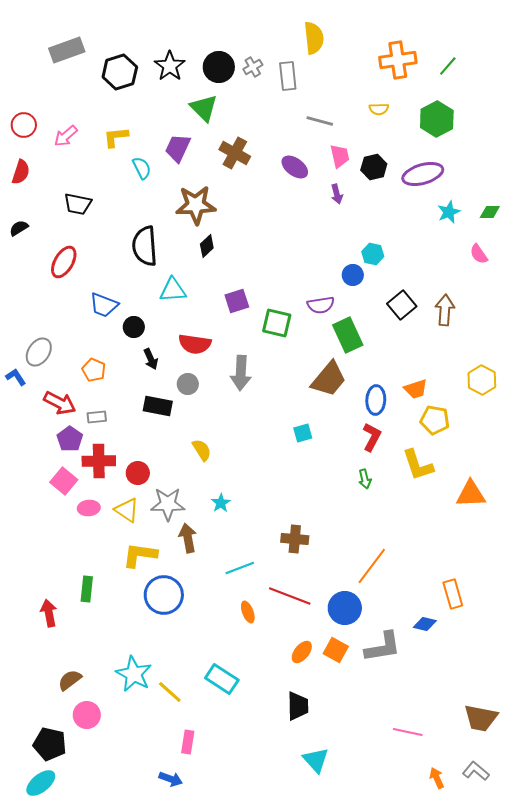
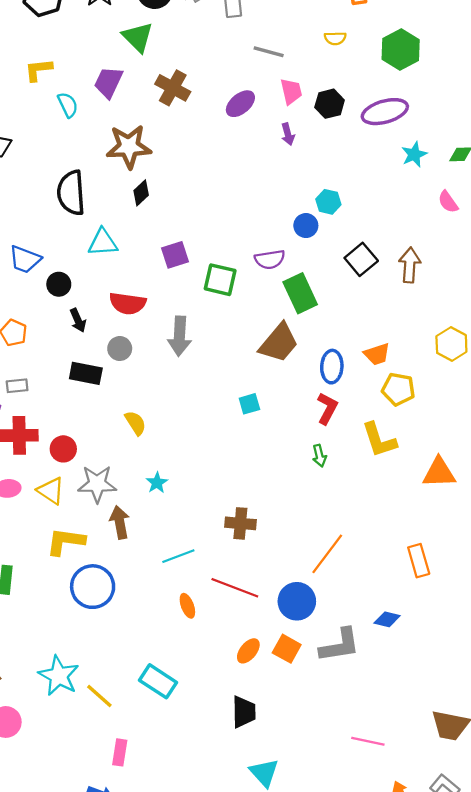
purple ellipse: (295, 167) -> (240, 104), turned -76
orange rectangle: (453, 594) -> (419, 561), moved

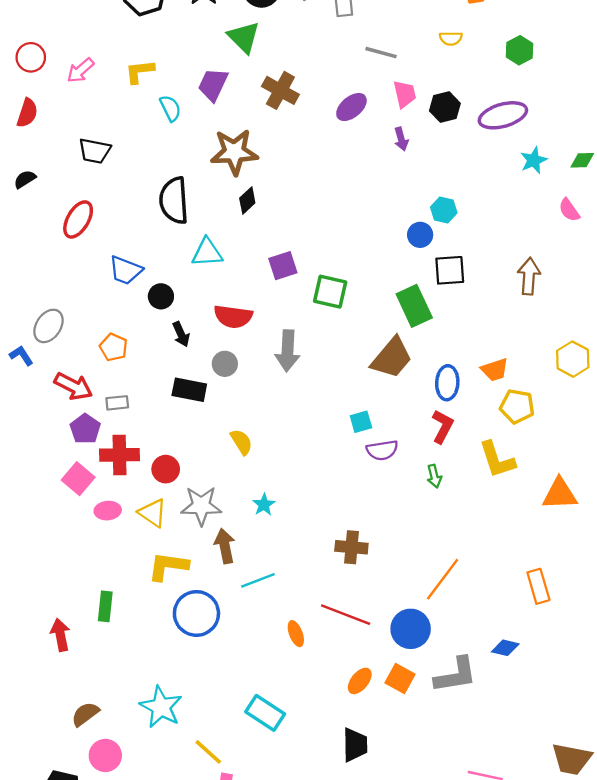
green hexagon: (401, 50) -> (519, 50), size x0.7
purple semicircle: (270, 259) -> (382, 450), moved
black square: (361, 259) -> (450, 270), moved, turned 36
cyan line: (178, 556) -> (258, 580), moved
yellow line: (99, 696) -> (208, 752), moved

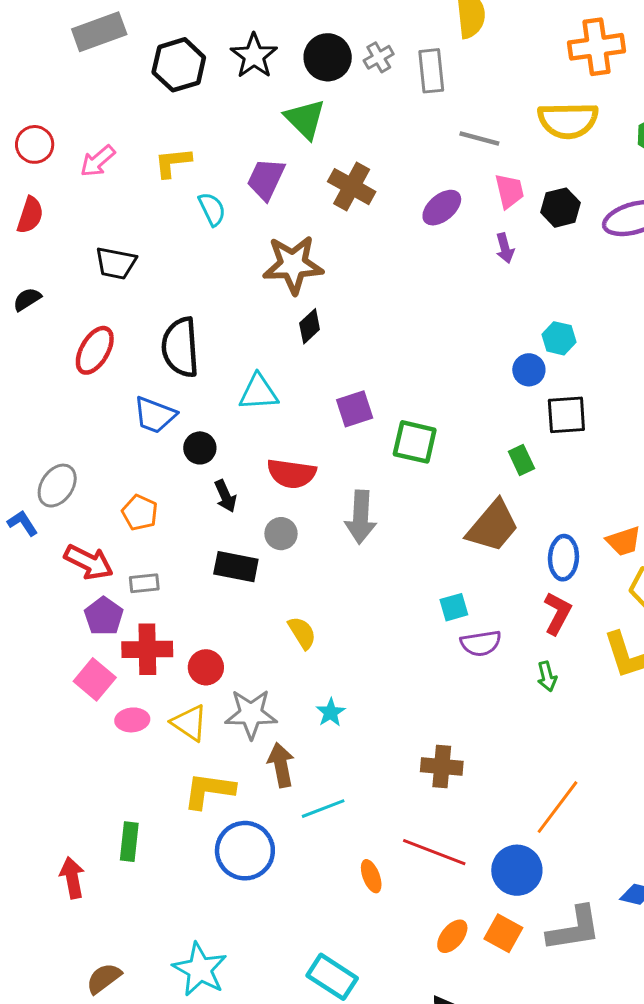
yellow semicircle: (451, 38) -> (568, 120), size x2.0
black semicircle: (174, 201) -> (180, 347), moved
green rectangle: (414, 306) -> (521, 460), size x0.6

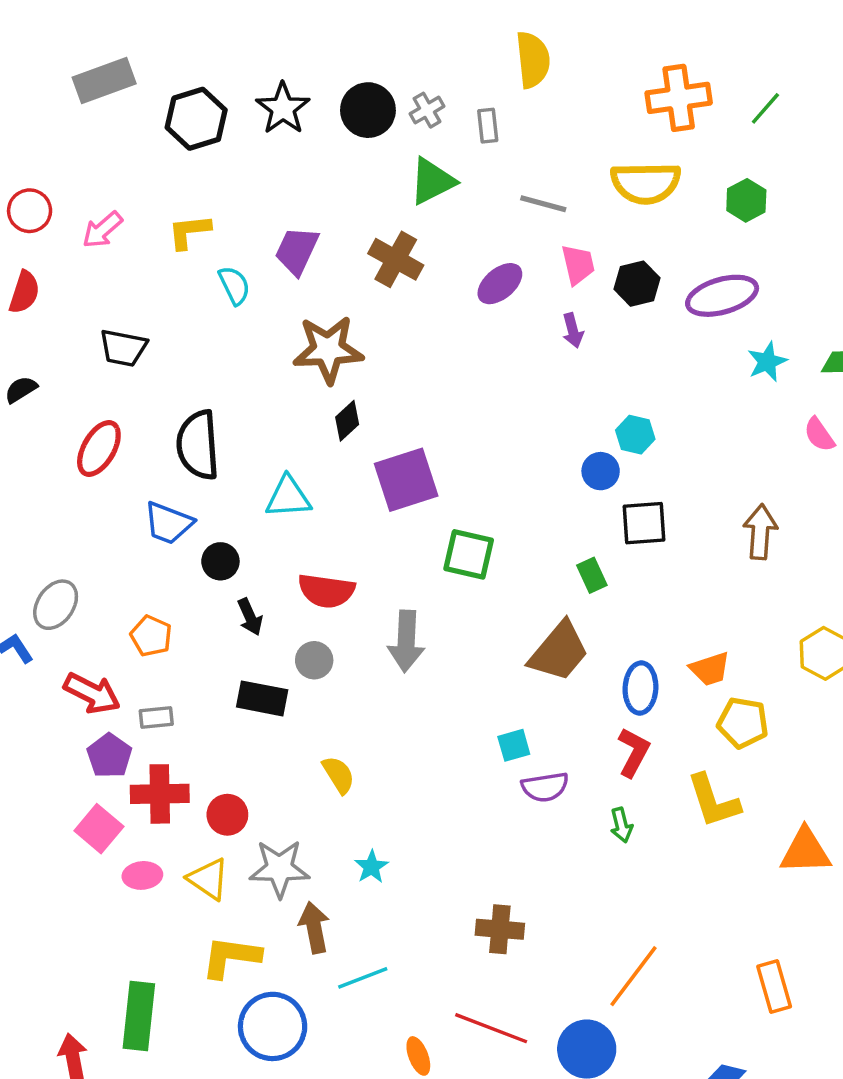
gray rectangle: (431, 71) -> (488, 126), size x0.7
green triangle: (305, 119) -> (432, 181), moved, turned 48
purple square: (355, 409) -> (406, 480), moved, size x1.5
green rectangle: (129, 842) -> (139, 1016), size x1.5

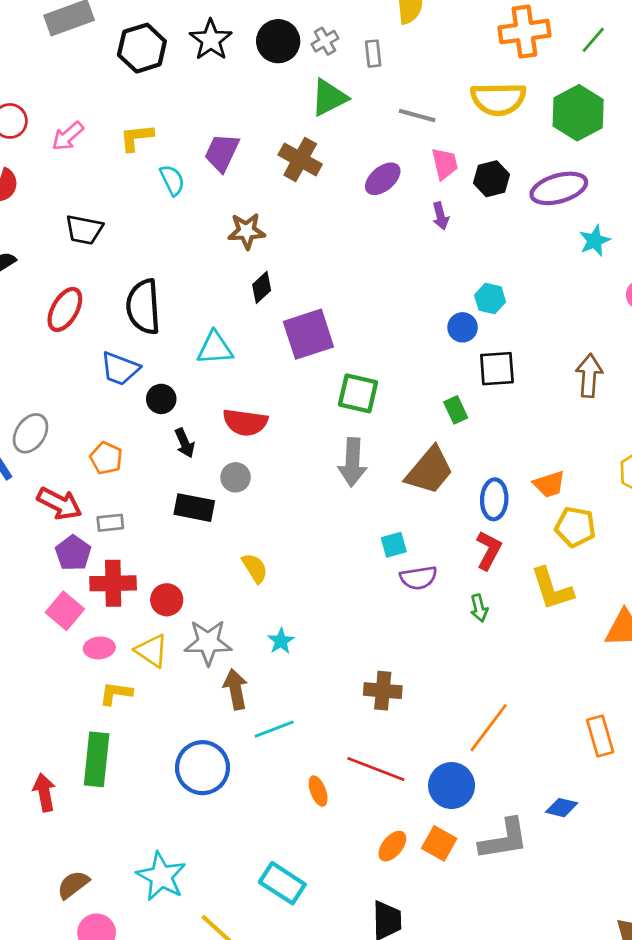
green hexagon: (746, 200) -> (578, 113), size x1.6
brown star: (328, 350) -> (247, 231), size x0.7
gray arrow: (406, 641) -> (352, 462), moved
yellow L-shape: (231, 957) -> (116, 693), moved, size x0.7

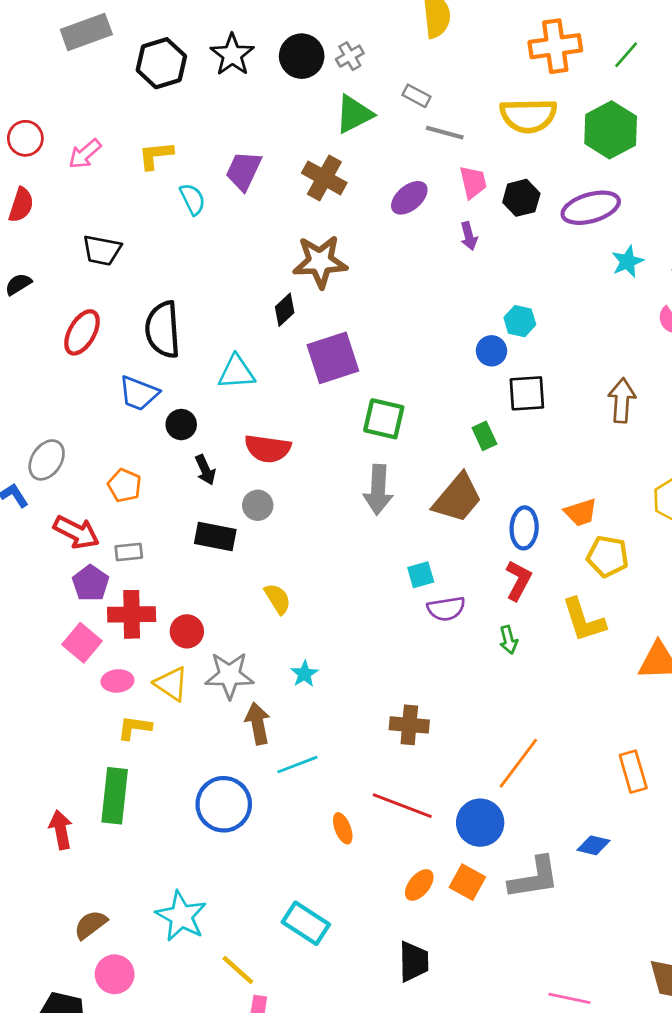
gray rectangle: (373, 54) -> (416, 96), moved, turned -56
brown star: (247, 231) -> (320, 262), moved, size x1.4

